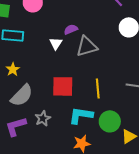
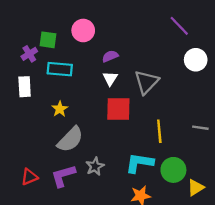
purple semicircle: (71, 29) -> (110, 56), moved
gray triangle: (87, 46) -> (146, 82), turned -30
red square: (63, 86) -> (118, 109), moved

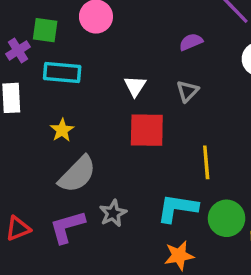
purple semicircle: (110, 56) -> (191, 42), moved
gray triangle: (146, 82) -> (188, 91), size x0.6

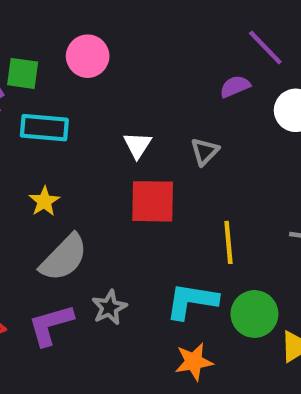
purple semicircle: (191, 42) -> (235, 86), moved

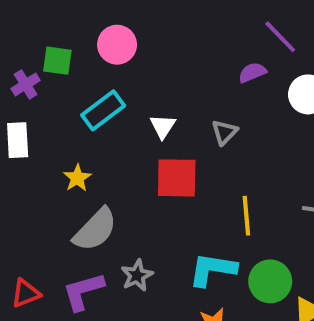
cyan rectangle: (44, 128) -> (103, 110), moved, turned -42

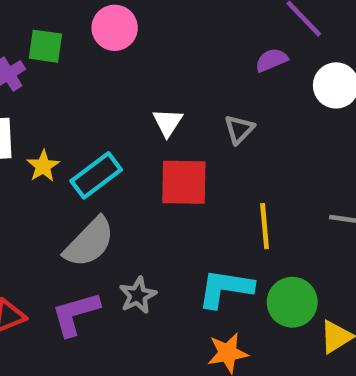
cyan rectangle: (103, 110) -> (96, 175), moved
yellow star: (77, 178) -> (43, 166), moved

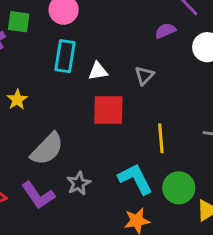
white triangle: (168, 122) -> (98, 71), turned 48
cyan rectangle: (96, 175) -> (65, 56), moved, turned -44
cyan L-shape: (225, 288) -> (135, 179), turned 54
purple L-shape: (75, 314) -> (38, 195), turned -108

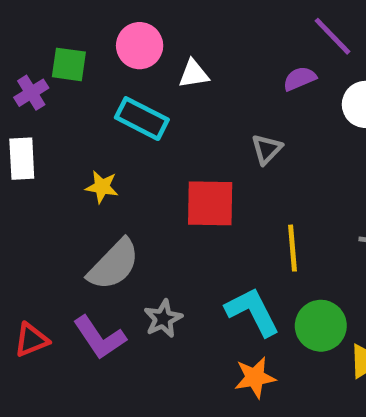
cyan rectangle: (65, 56) -> (142, 119), turned -72
white triangle: (98, 71) -> (194, 74), moved
yellow star: (17, 100) -> (102, 187), moved, turned -30

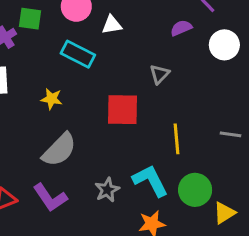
gray star: (163, 319) -> (107, 190), moved

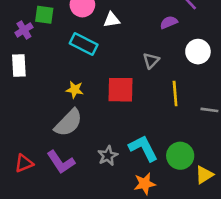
white circle: (224, 45) -> (198, 52), moved
yellow star: (52, 99) -> (75, 90), moved
yellow line: (177, 139) -> (175, 93), moved

